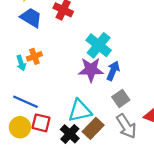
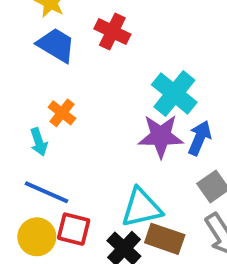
orange cross: (34, 56) -> (62, 113), turned -32
cyan arrow: (21, 63) -> (39, 142), moved
brown rectangle: (93, 128) -> (165, 239), turned 65

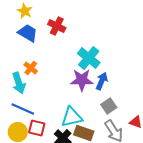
cyan arrow: (39, 142) -> (19, 83), size x1.5

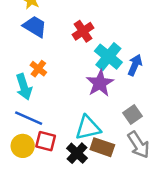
red cross: (57, 26) -> (83, 31), moved, turned 30
purple star: (82, 80) -> (100, 83), turned -30
blue arrow: (102, 81) -> (135, 65), moved

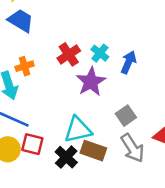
red cross: (83, 31) -> (69, 54), moved
cyan cross: (108, 57) -> (100, 53), size x0.6
orange cross: (38, 69) -> (25, 66), turned 35

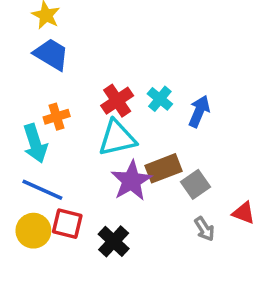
purple star: (91, 82) -> (131, 181), moved
cyan triangle: (78, 130) -> (117, 138), moved
gray arrow: (132, 148) -> (204, 229), size x0.6
brown rectangle: (93, 151) -> (163, 168), moved, turned -40

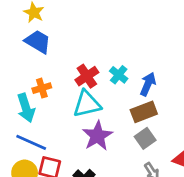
brown rectangle: (163, 168) -> (144, 112), moved

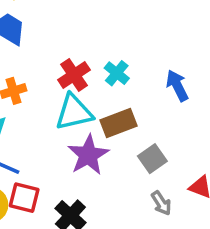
blue arrow: (148, 84) -> (177, 86), moved, turned -50
brown rectangle: (144, 112) -> (119, 123), moved

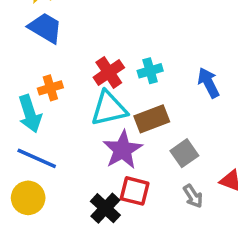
cyan cross: (117, 73) -> (150, 71), turned 35
red square: (24, 198) -> (135, 191), moved

